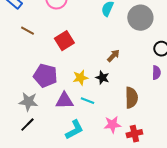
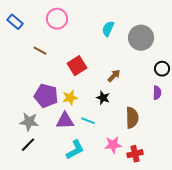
brown line: (27, 31) -> (40, 51), moved
red square: (64, 41) -> (77, 66), moved
yellow star: (80, 78) -> (70, 98), moved

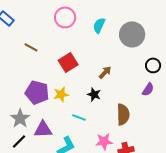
pink circle: (57, 19) -> (65, 17), moved
purple semicircle: (157, 93) -> (148, 89), turned 32
purple triangle: (65, 121) -> (43, 129), moved
gray star: (29, 122) -> (20, 118), turned 30

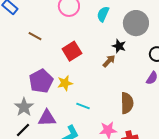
purple pentagon: (37, 92) -> (41, 81), turned 30
black star: (94, 94) -> (119, 46), moved

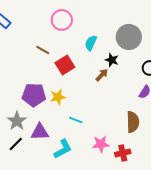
cyan semicircle: (103, 14) -> (91, 43), moved
brown line: (35, 36) -> (43, 50), moved
purple pentagon: (41, 81) -> (34, 95), turned 30
brown semicircle: (127, 103) -> (133, 122), moved

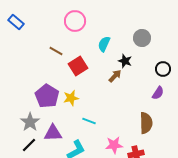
gray circle: (129, 37) -> (142, 38), size x0.7
purple pentagon: (34, 95) -> (47, 96), turned 30

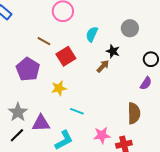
purple pentagon: (47, 96) -> (28, 69), moved

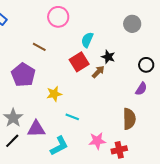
gray circle: (130, 28) -> (132, 24), moved
red square: (66, 56) -> (79, 62), moved

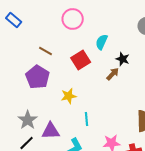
brown line: (39, 47) -> (46, 51), moved
red square: (79, 62) -> (81, 60), moved
cyan line: (72, 117) -> (87, 119), turned 64

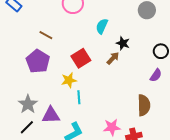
red square: (81, 60) -> (81, 58), moved
cyan line: (87, 119) -> (79, 97), moved

